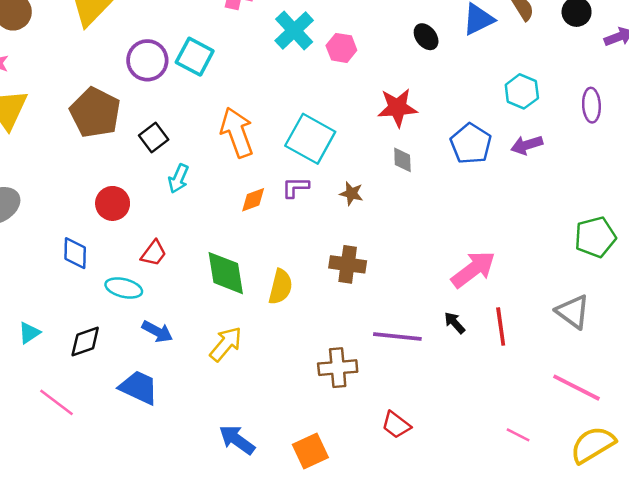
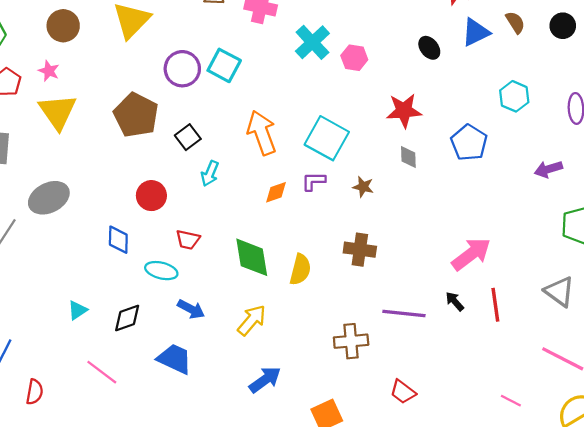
purple arrow: (527, 145) -> (548, 169), moved
red trapezoid: (154, 253) -> (188, 240), turned 65
blue arrow: (237, 440) -> (265, 380), moved, turned 108

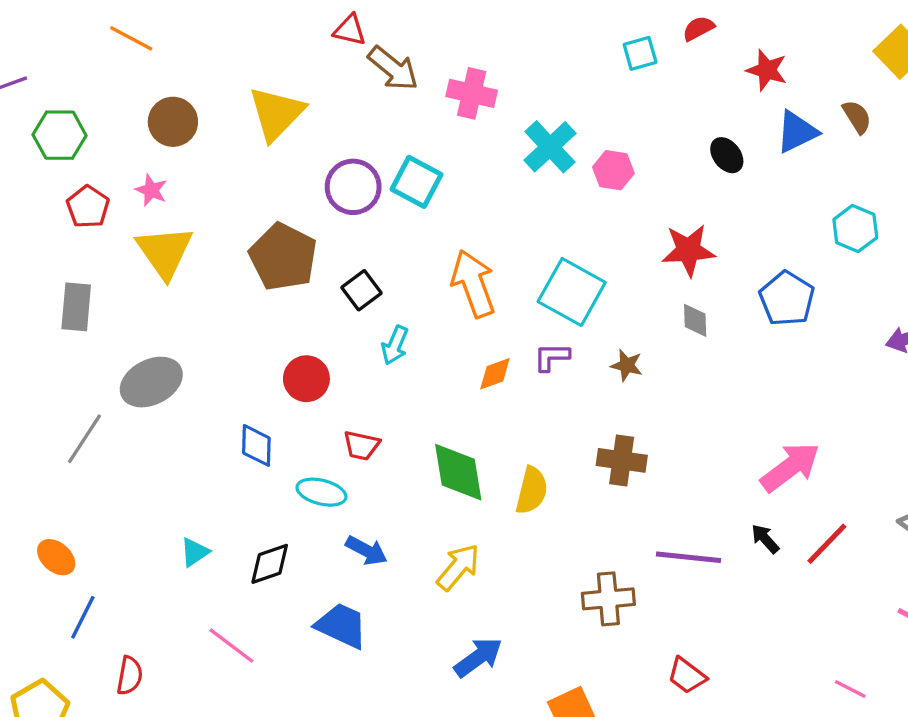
red line: (495, 305) -> (827, 544), turned 52

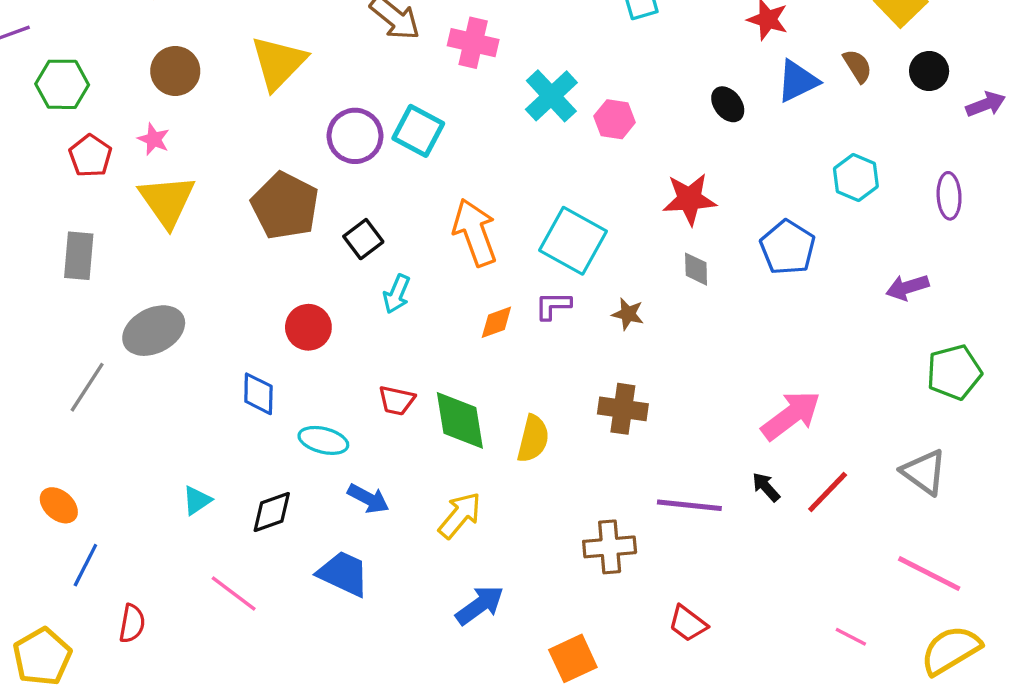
red trapezoid: (361, 445) -> (397, 400), moved

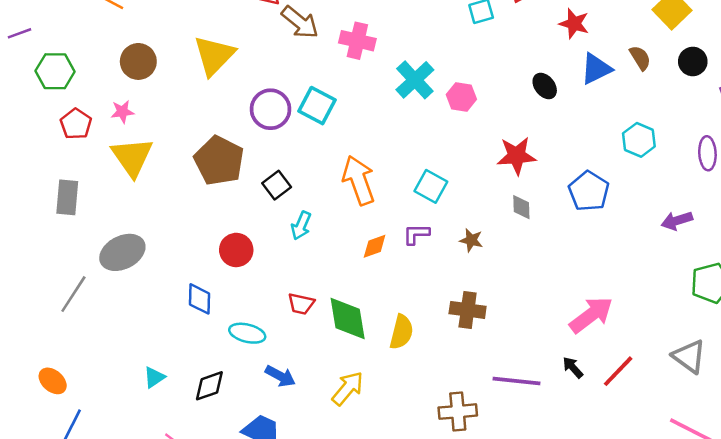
pink star: (154, 139) -> (122, 112), turned -30
cyan square: (573, 241) -> (431, 186), size x0.7

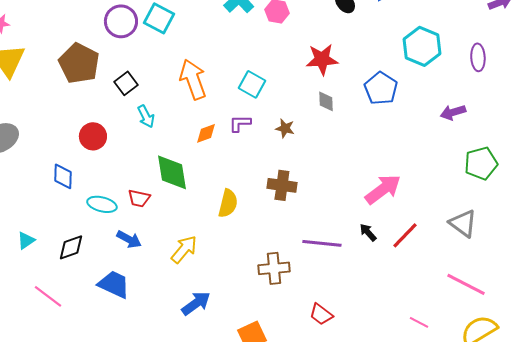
cyan hexagon: (639, 140) -> (422, 46), size x1.4
cyan arrow: (301, 225) -> (146, 116), turned -50
red trapezoid: (301, 304) -> (139, 198), moved
green diamond: (348, 319) -> (172, 172), moved

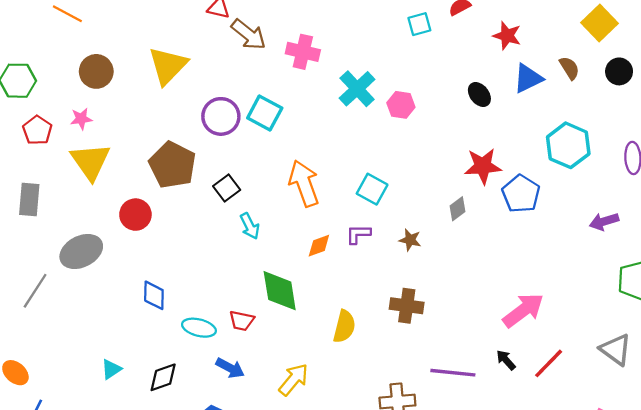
red star: (322, 59) -> (483, 166), moved
gray diamond: (326, 101) -> (457, 209), turned 55
red circle: (93, 136) -> (135, 215), moved

